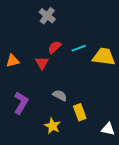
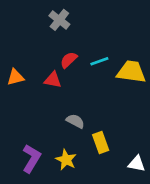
red triangle: (42, 63) -> (53, 80), turned -48
purple L-shape: (21, 103) -> (31, 158), moved

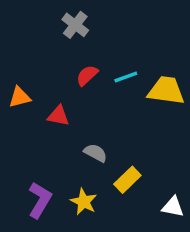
red triangle: (53, 80) -> (58, 116), moved
yellow rectangle: (101, 142) -> (127, 180), turned 66

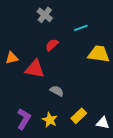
cyan line: (126, 77) -> (81, 28), moved
red triangle: (58, 116) -> (35, 69), size x1.5
yellow rectangle: (127, 180) -> (79, 116), moved

